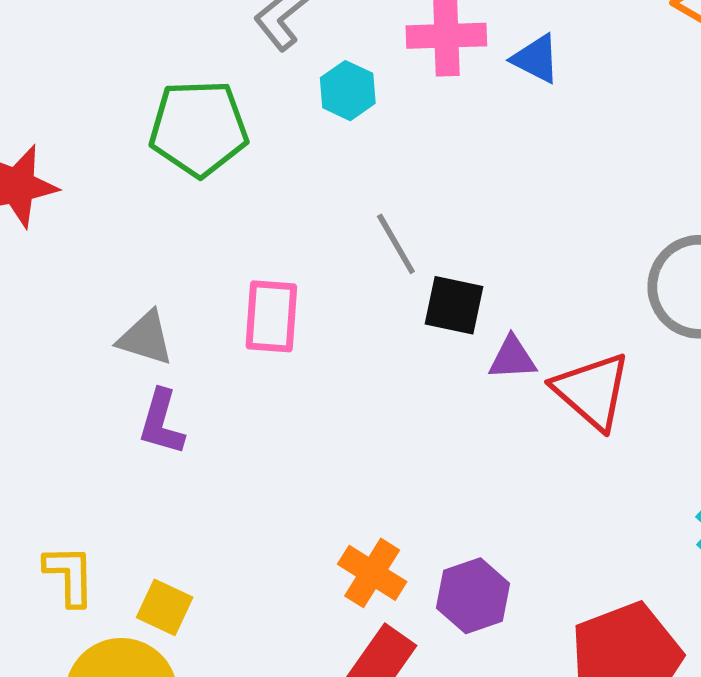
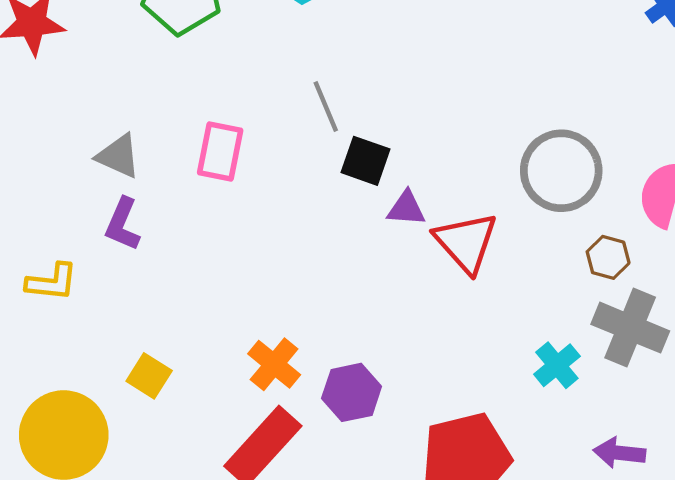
yellow L-shape: (69, 575) -> (52, 282), moved, turned 90
yellow square: (165, 607) -> (149, 376), moved

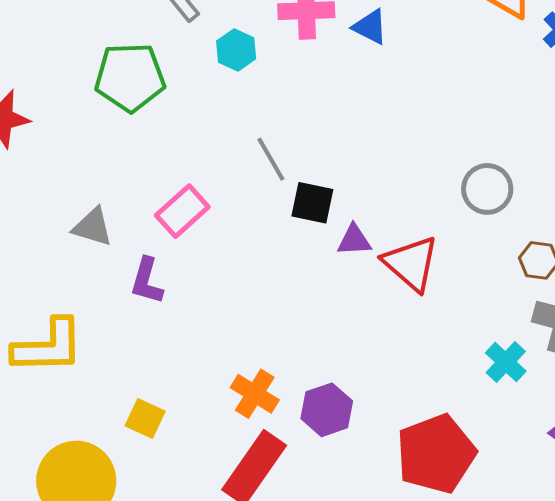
pink rectangle: (220, 151) -> (182, 211), turned 44
gray circle: (561, 171) -> (487, 189), size x0.7
purple L-shape: (123, 224) -> (147, 281), moved
yellow L-shape: (52, 282) -> (48, 346), size x1.6

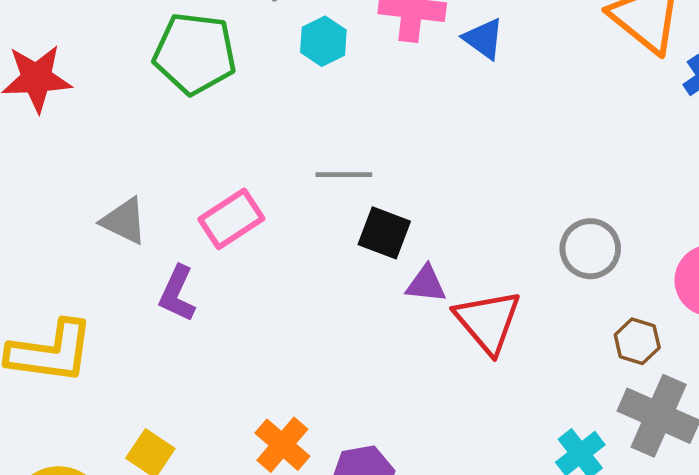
gray line: (271, 159) -> (344, 175), turned -69

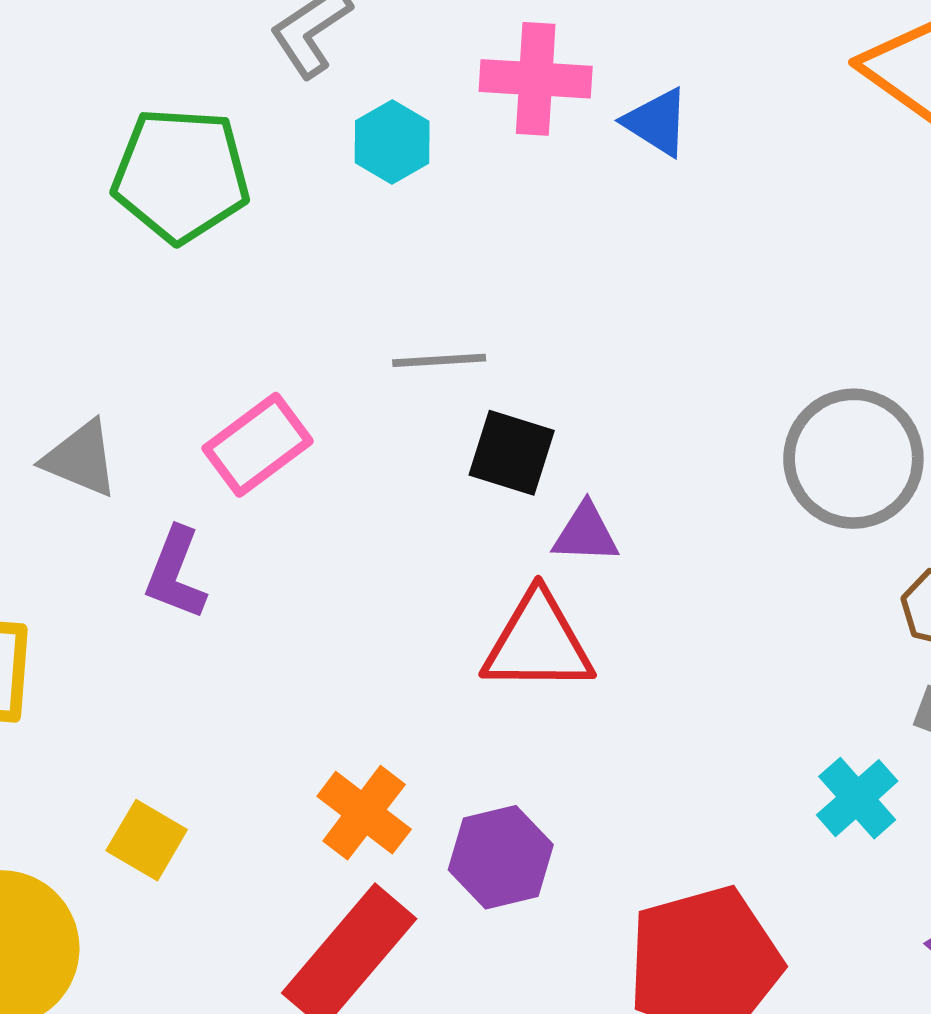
gray circle: (590, 249) -> (853, 459), size x1.4
red triangle: (488, 321) -> (538, 643), moved, turned -46

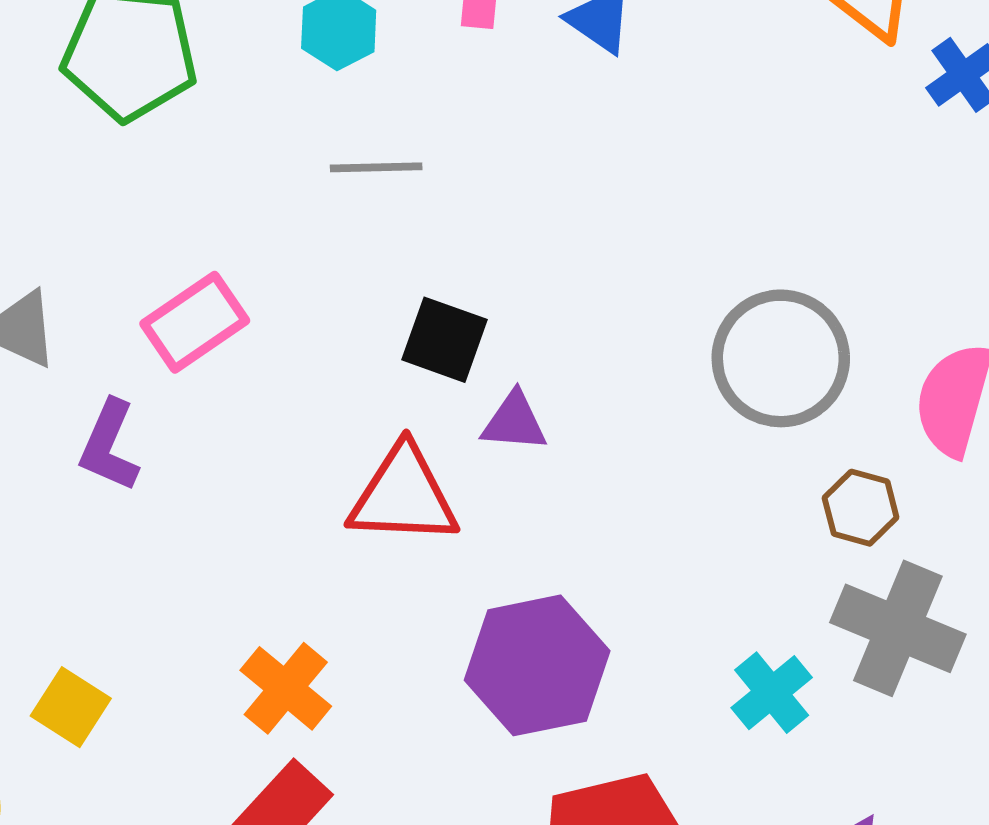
gray line: (439, 360) -> (376, 167), moved
red triangle: (538, 643) -> (403, 495), moved
purple hexagon: (501, 857) -> (537, 665), moved, size x1.4

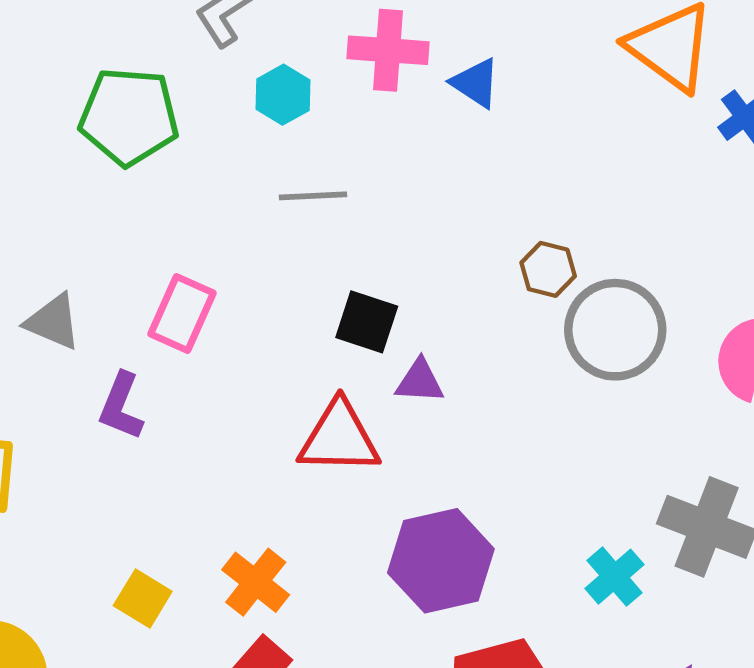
pink rectangle: (195, 322) -> (182, 314), turned -30
brown hexagon: (861, 508) -> (548, 269), moved
yellow square: (71, 707) -> (143, 599), moved

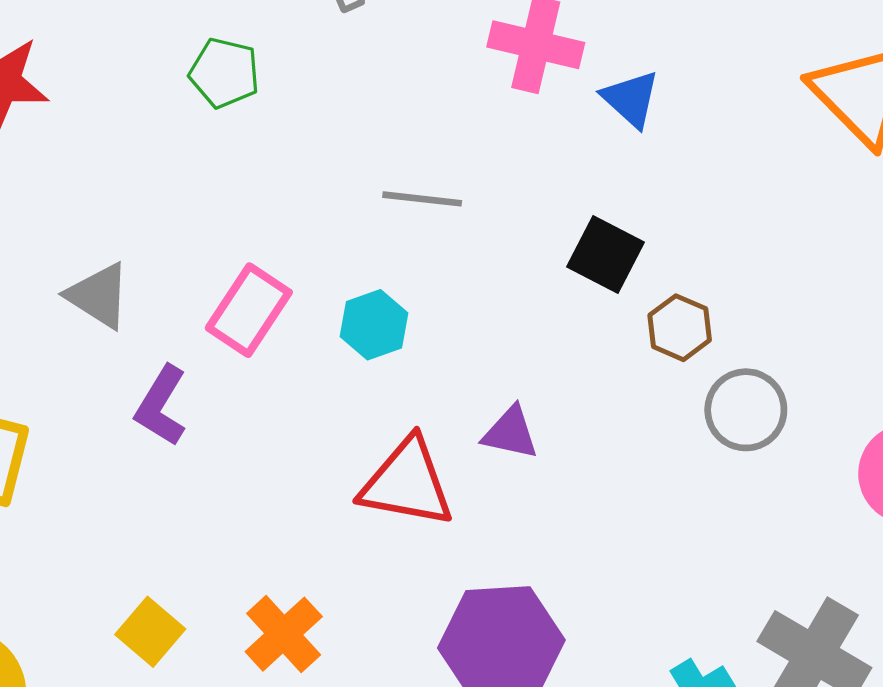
cyan hexagon: (283, 95) -> (374, 325), moved
green pentagon: (129, 117) -> (224, 73), size x0.6
black square: (367, 322) -> (606, 254), moved
gray circle: (615, 330) -> (746, 410), size x0.7

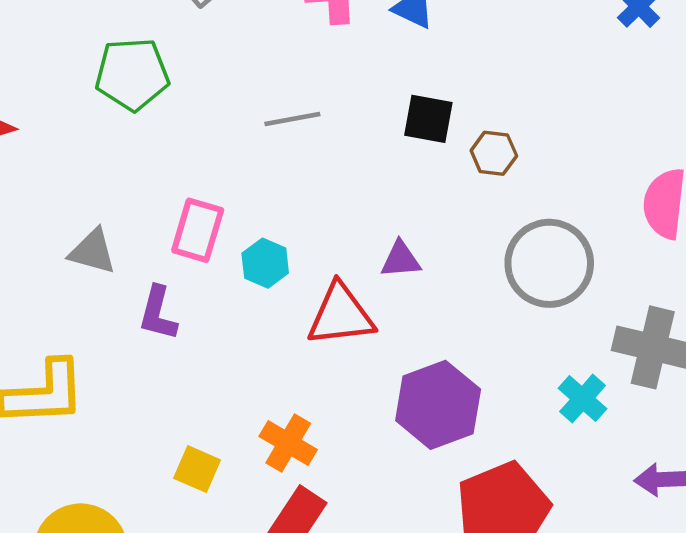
green pentagon: (224, 73) -> (132, 74), size x1.5
cyan hexagon: (374, 325) -> (265, 263), moved
gray circle: (746, 410) -> (549, 263), moved, size x1.5

